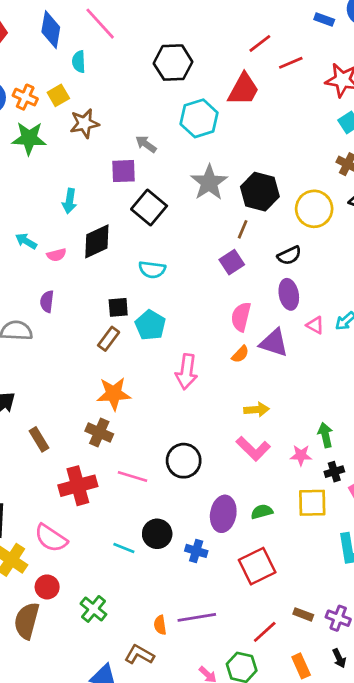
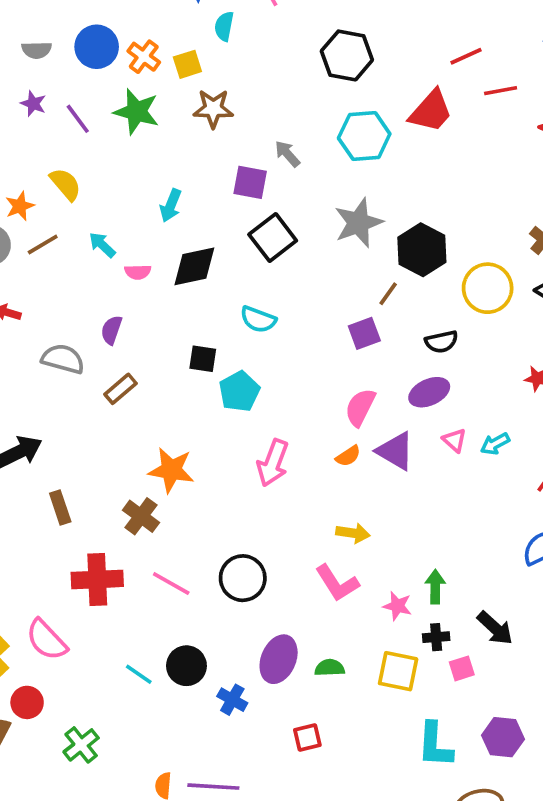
purple ellipse: (289, 294) -> (429, 392), turned 64
brown rectangle: (109, 339) -> (120, 389), moved
red square: (257, 566) -> (307, 737), size x0.6

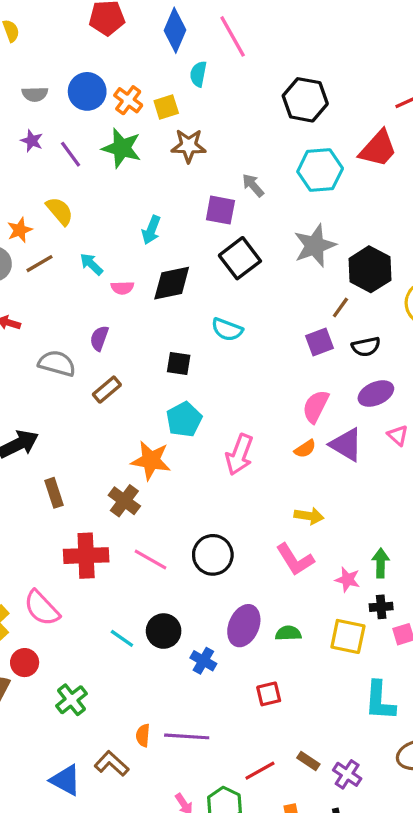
black semicircle: (441, 342) -> (366, 347), moved
cyan pentagon: (239, 391) -> (184, 419), moved

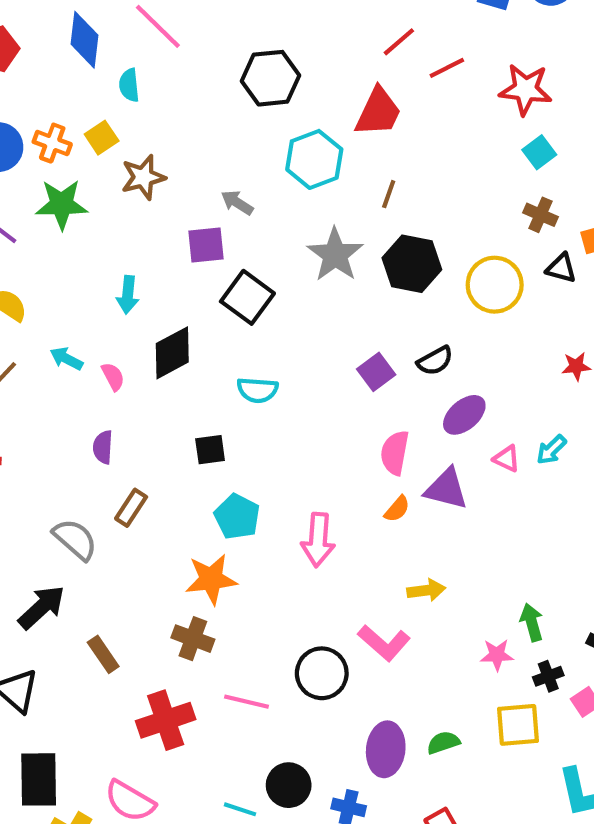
pink semicircle: (122, 288) -> (113, 377), turned -100
brown line: (340, 308) -> (389, 194), moved
gray semicircle: (57, 363) -> (75, 539), moved, turned 42
pink L-shape: (295, 559) -> (384, 643), moved

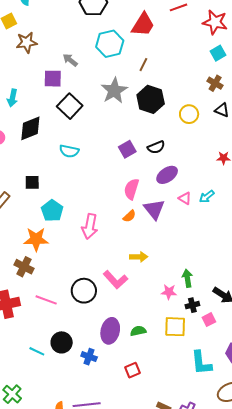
yellow circle: (495, 285) -> (189, 114), size x0.7
black square: (210, 450) -> (32, 182), moved
purple triangle: (446, 489) -> (154, 209), turned 30

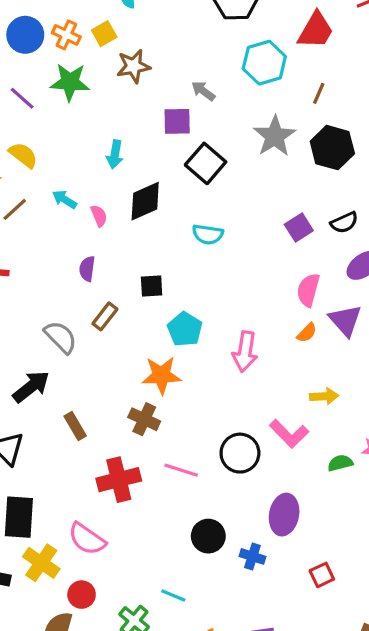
green semicircle: (138, 331) -> (340, 463), moved
cyan line: (37, 351) -> (173, 596), moved

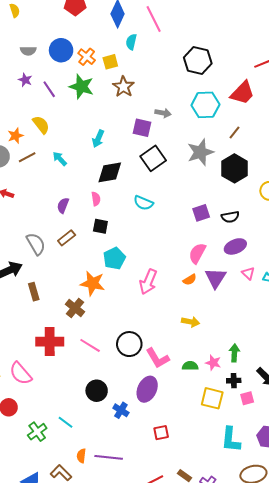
brown star: (133, 66) -> (123, 87), turned 30
gray arrow: (203, 91) -> (163, 113), turned 140
pink semicircle: (99, 216) -> (96, 199), moved
brown rectangle: (75, 426) -> (34, 292), moved
pink L-shape: (289, 434) -> (158, 358), moved

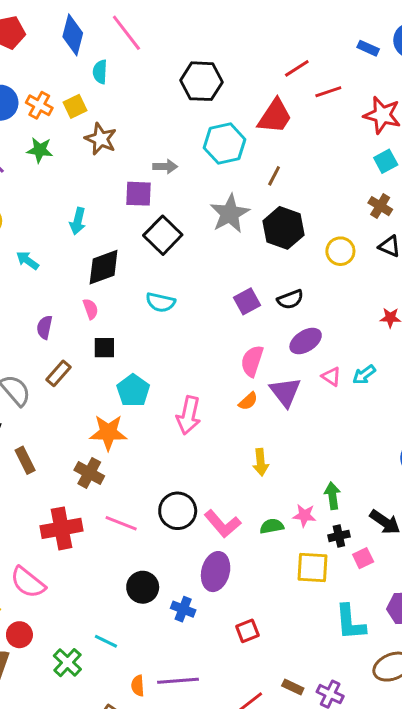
green star: (81, 87) -> (40, 150), size x0.7
yellow arrow: (191, 322) -> (261, 462), turned 84

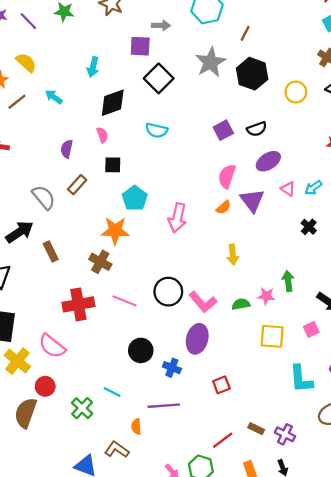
black cross: (339, 536) -> (309, 227), moved, turned -35
purple line: (178, 681) -> (164, 406), moved

